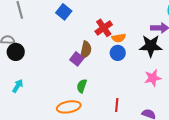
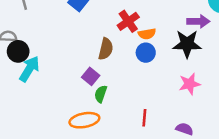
purple square: (77, 59) -> (91, 76), moved
cyan arrow: (18, 86) -> (29, 69), moved, size x1.5

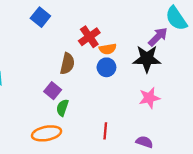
purple arrow: (198, 21) -> (158, 37), turned -45

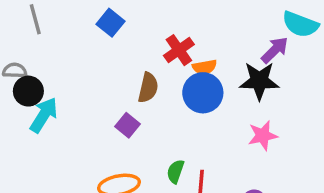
cyan semicircle: (176, 18) -> (300, 24), turned -35
blue circle: (106, 67) -> (203, 93), size x1.5
green semicircle: (62, 108) -> (175, 171), moved

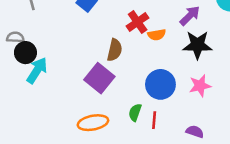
purple arrow: (275, 50) -> (190, 16), moved
blue circle: (203, 93) -> (160, 84), moved
purple square: (128, 125) -> (99, 78), size x1.6

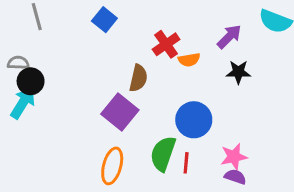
black star: (197, 45) -> (238, 72), size x0.7
cyan arrow: (37, 70) -> (23, 103), moved
pink star: (200, 86) -> (234, 157), moved
green semicircle: (135, 112) -> (163, 154), size x1.6
orange ellipse: (93, 123) -> (112, 166), turned -64

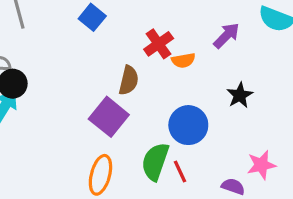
black star: (238, 72) -> (240, 95), moved, turned -30
pink star: (234, 157) -> (261, 165), moved
red line: (186, 163) -> (180, 172), turned -30

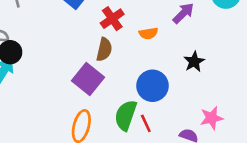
red cross: (159, 44) -> (112, 19), moved

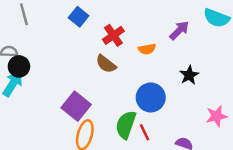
brown semicircle: (104, 49) -> (106, 64), turned 115
purple square: (88, 79) -> (76, 106), moved
pink star: (212, 118) -> (217, 116), moved

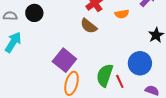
black circle: (19, 66) -> (34, 13), moved
blue circle: (151, 97) -> (140, 63), moved

